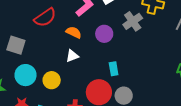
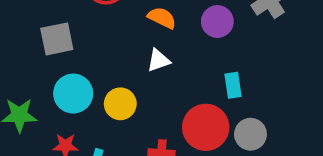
gray square: (16, 45) -> (57, 39), turned -30

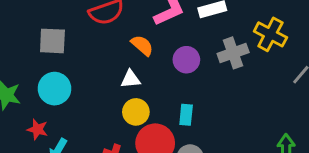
yellow circle: (120, 104) -> (136, 112), moved

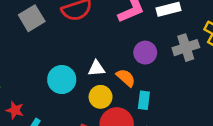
gray square: (52, 41) -> (32, 18), moved, turned -35
orange semicircle: (142, 45) -> (126, 78), moved
cyan circle: (54, 89) -> (62, 80), moved

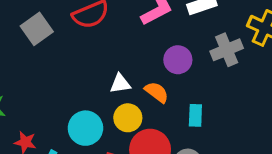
cyan circle: (62, 80) -> (85, 128), moved
cyan rectangle: (144, 100) -> (195, 115), moved

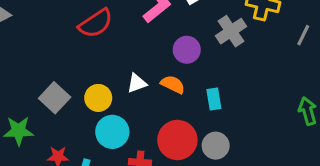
gray square: (37, 29) -> (55, 98), moved
yellow circle: (128, 118) -> (98, 98), moved

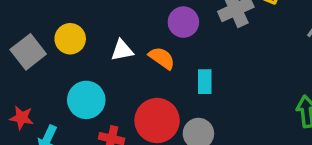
yellow circle: (98, 98) -> (70, 39), moved

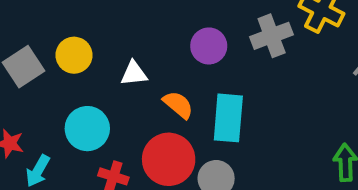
orange semicircle: (162, 58) -> (178, 105), moved
cyan rectangle: (205, 82) -> (228, 118), size x1.6

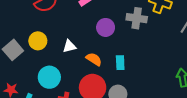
gray cross: (272, 36) -> (137, 18), turned 36
cyan rectangle: (228, 118) -> (120, 63), size x0.6

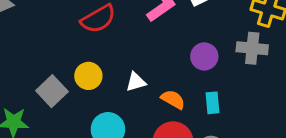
gray cross: (137, 18) -> (252, 48), moved
purple circle: (106, 27) -> (204, 56), moved

